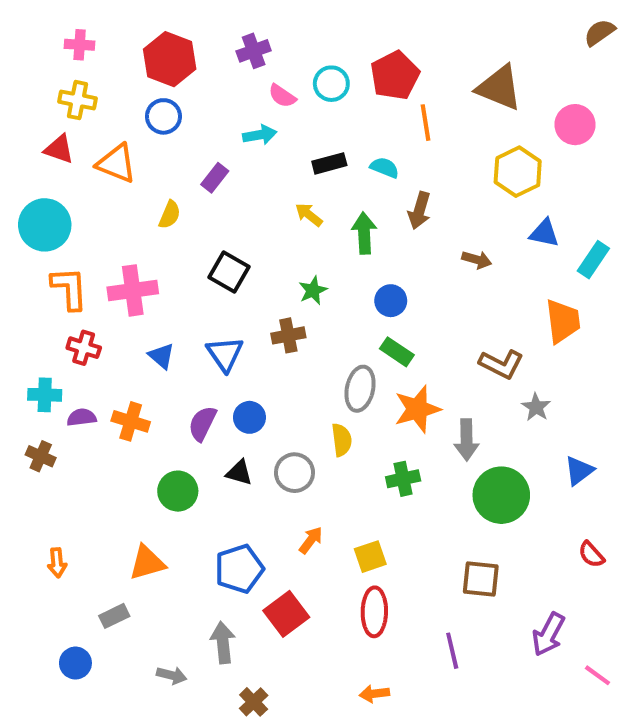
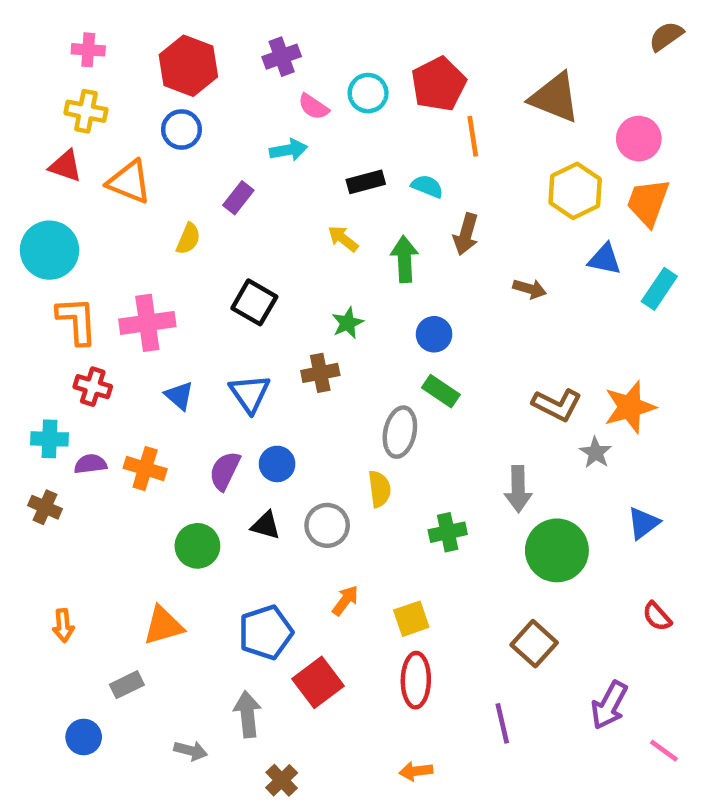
orange trapezoid: (563, 321) -> (648, 202), moved, turned -153
orange star: (417, 409) -> (630, 407), moved
brown square: (481, 579) -> (534, 644), turned 36

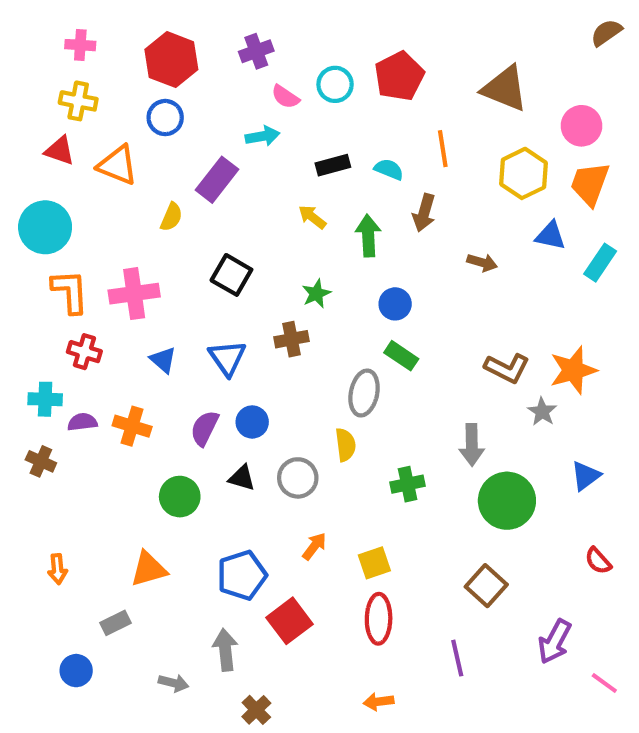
orange line: (473, 136) -> (443, 149), moved
purple rectangle: (238, 198) -> (217, 180), size x1.5

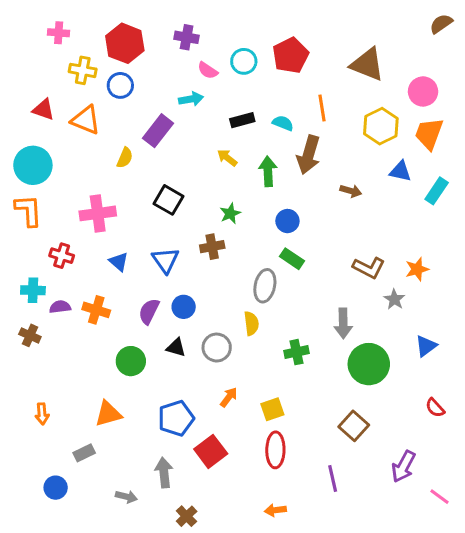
purple cross: (256, 51) -> (187, 37), turned 30
yellow cross: (78, 101) -> (83, 70), moved
brown arrow: (424, 213) -> (309, 155), size x1.4
orange L-shape: (70, 292) -> (28, 210), moved
orange star: (573, 370) -> (417, 269), size x0.7

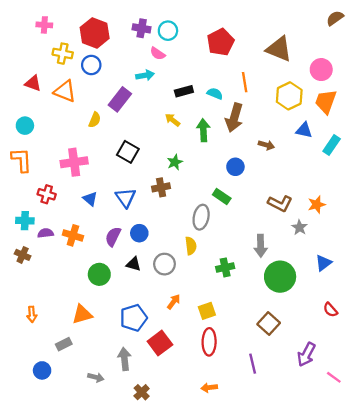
cyan circle: (244, 61) -> (168, 31), moved
cyan circle: (33, 165) -> (25, 126), size x0.6
blue circle: (287, 221) -> (235, 167), moved

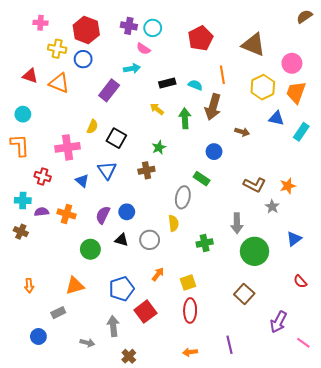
yellow semicircle: (95, 120) -> (92, 127), moved
blue triangle: (126, 198) -> (107, 170), moved
purple line: (253, 364) -> (230, 345), moved

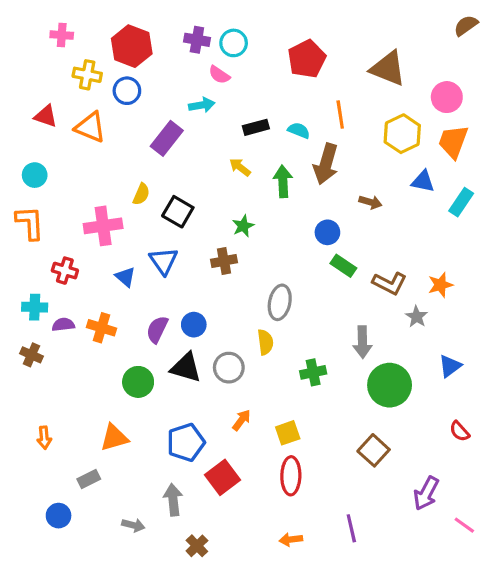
green rectangle: (202, 179) -> (343, 266), moved
black triangle: (122, 240) -> (186, 368), size x1.5

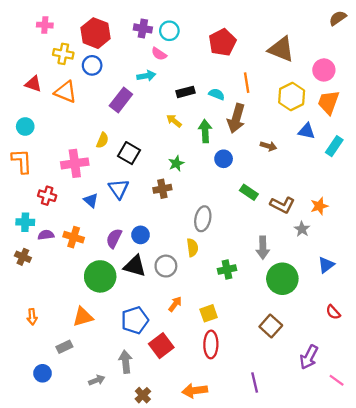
blue circle: (327, 232) -> (224, 159), moved
green circle: (138, 382) -> (100, 276), size x1.4
gray arrow: (133, 525) -> (97, 380), turned -35
orange arrow: (291, 539) -> (195, 391), moved, size x1.5

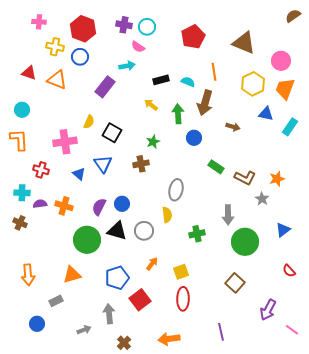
orange arrow: (32, 317) -> (28, 275), size x1.5

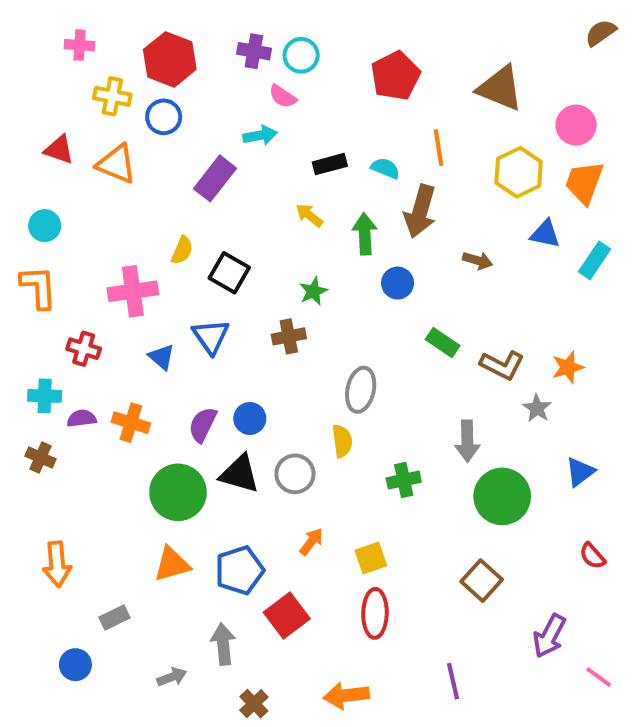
orange triangle: (72, 275) -> (172, 564), moved

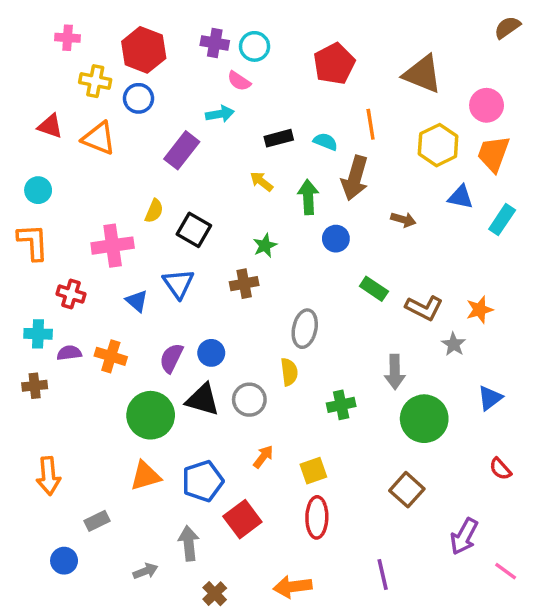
brown cross: (41, 457) -> (35, 386), turned -30

